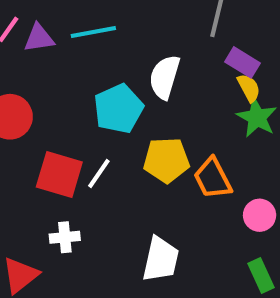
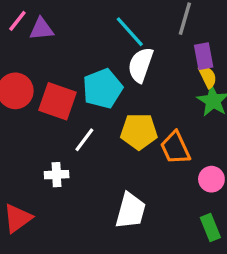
cyan line: (93, 32) -> (130, 32), moved, turned 56
purple rectangle: (243, 62) -> (204, 56), turned 45
red square: (59, 175) -> (57, 101), moved
white cross: (65, 237) -> (57, 175), moved

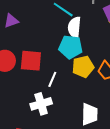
cyan pentagon: (103, 88) -> (71, 47), moved, turned -30
white cross: (57, 175) -> (41, 104), size x1.5

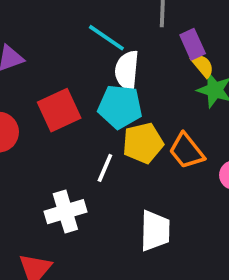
red square: (31, 61) -> (59, 110), moved, turned -30
white line: (52, 79) -> (105, 168), moved

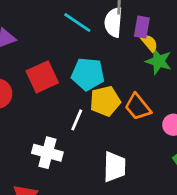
purple rectangle: (193, 44) -> (142, 27), turned 35
white semicircle: (127, 71) -> (113, 22), moved
white cross: (65, 212) -> (47, 153), turned 32

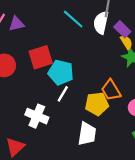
purple rectangle: (142, 27) -> (122, 29), turned -63
cyan pentagon: (88, 74) -> (61, 72), moved
yellow pentagon: (105, 101) -> (97, 104), moved

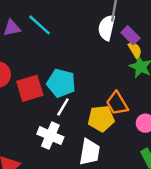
cyan line: (73, 19) -> (39, 25), moved
red square: (41, 57) -> (30, 88), moved
white cross: (37, 116) -> (50, 136), moved

